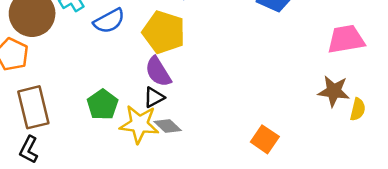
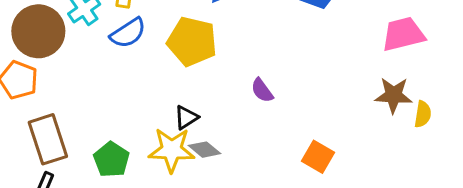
purple semicircle: (158, 72) -> (262, 90), moved, size x0.7
green pentagon: (103, 105) -> (111, 160), moved

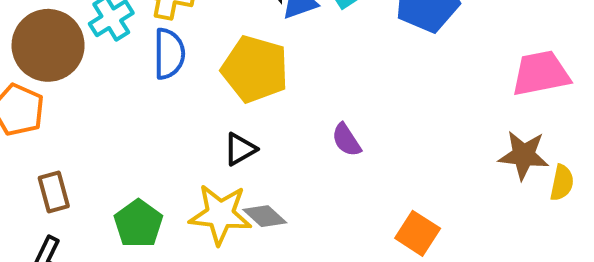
blue semicircle: (128, 33) -> (169, 54), turned -60
black triangle: (186, 117) -> (240, 149), moved
brown rectangle: (48, 139) -> (54, 192), size x0.6

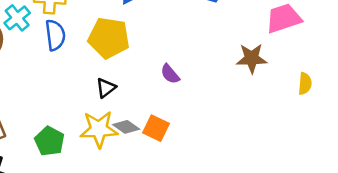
brown star: (524, 155) -> (252, 58), moved
orange square: (418, 233) -> (156, 128), moved

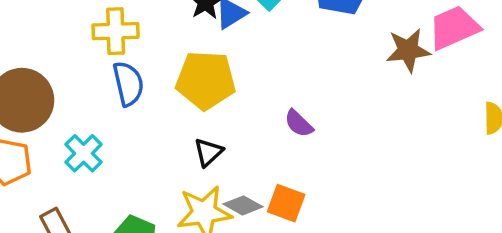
cyan cross: (17, 18) -> (84, 153), moved
brown star: (252, 58) -> (408, 50), moved

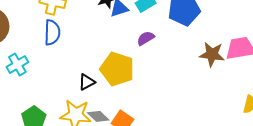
yellow pentagon: (206, 80) -> (117, 69), moved
purple semicircle: (299, 123) -> (146, 38), moved, turned 90

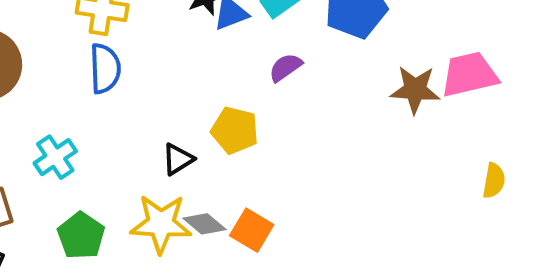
cyan cross: (17, 65) -> (55, 157), moved
yellow pentagon: (117, 69) -> (235, 130), size x0.7

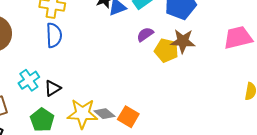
brown star: (415, 90) -> (183, 41), moved
yellow pentagon: (235, 130) -> (166, 50), moved
black triangle: (178, 159) -> (53, 88), moved

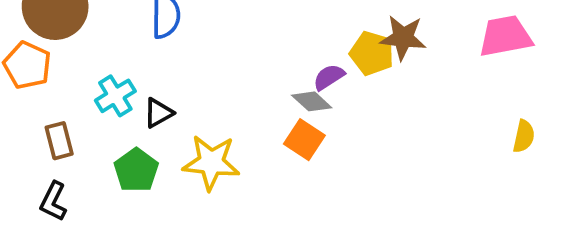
purple semicircle: (145, 34) -> (329, 77), moved
gray diamond: (104, 114) -> (312, 101), moved
orange square: (128, 117) -> (304, 140), moved

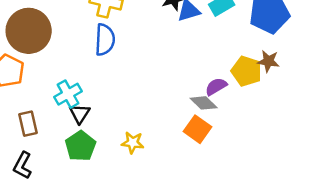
brown star: (403, 38) -> (268, 61), size x0.7
black triangle: (158, 113) -> (80, 114), moved, turned -30
yellow star: (211, 162) -> (133, 143), size x0.6

